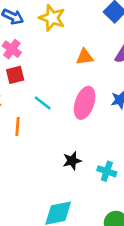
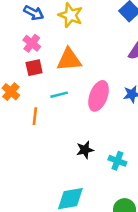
orange triangle: (85, 57) -> (69, 60), moved, size x1.5
cyan line: (43, 103) -> (59, 95), turned -54

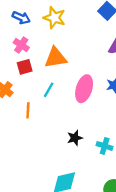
cyan line: (59, 95) -> (49, 90), turned -42

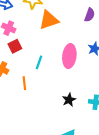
orange triangle: (56, 58) -> (49, 20), moved

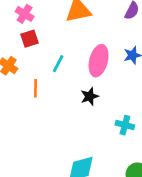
black star: (69, 100) -> (90, 96), moved

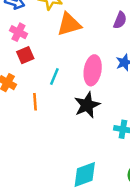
black star: (90, 96) -> (87, 105), size x1.5

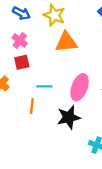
cyan line: (54, 77) -> (44, 86), turned 56
orange line: (35, 102) -> (32, 106), moved

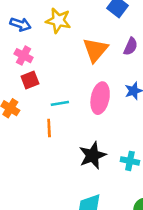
orange triangle: (66, 42) -> (95, 50), moved, turned -35
black star: (69, 117) -> (93, 155), moved

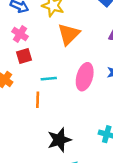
orange triangle: (95, 50) -> (69, 34), moved
black star: (93, 155) -> (59, 140), moved

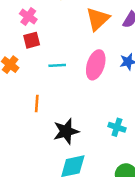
orange triangle: (69, 34) -> (98, 19), moved
orange line: (38, 100) -> (37, 104), moved

